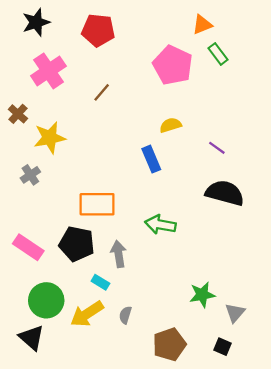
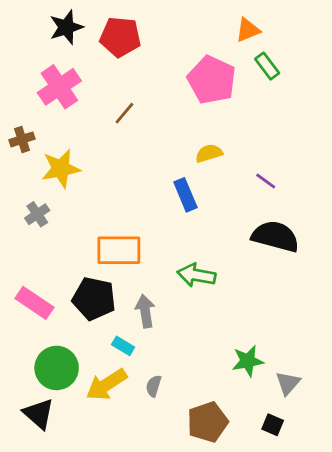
black star: (36, 22) -> (66, 27), moved
brown cross: (18, 114) -> (22, 139), turned 30

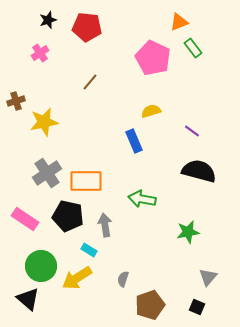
black star: (66, 27) -> (48, 20), size x0.7
pink cross: (59, 87) -> (40, 53), moved, size x0.6
gray cross: (37, 214) -> (47, 173), moved, size x1.6
green star: (248, 361) -> (188, 232), moved
gray semicircle: (154, 386) -> (123, 279), moved

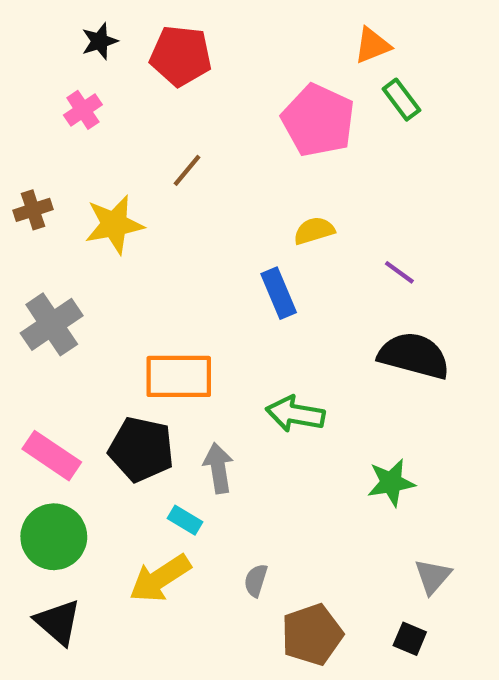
yellow star: (44, 122) -> (114, 224), moved
gray cross: (47, 173) -> (52, 324), moved
green circle: (41, 266) -> (54, 537), moved

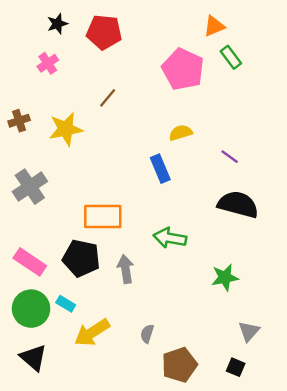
cyan rectangle: (185, 520) -> (66, 304), moved

